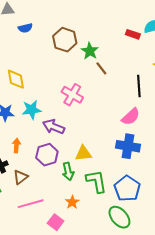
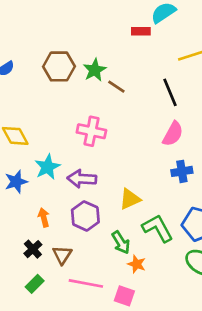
green star: (90, 51) -> (95, 70), turned 30
blue cross: (128, 146) -> (182, 171), size x0.7
green arrow: (68, 171) -> (121, 242), moved
pink line: (31, 204) -> (86, 283), turned 45

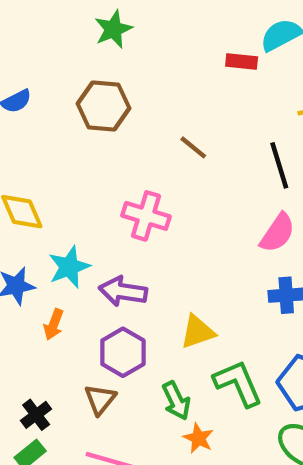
green star: (95, 70) -> (113, 29), moved
orange arrow: (44, 218) -> (54, 324), moved, turned -150
black cross: (33, 249) -> (36, 415), moved
brown triangle: (62, 255) -> (100, 399), moved

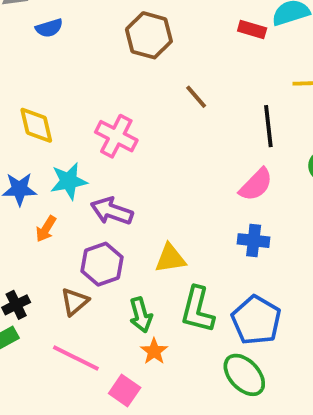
brown hexagon: (104, 106) -> (149, 35), moved
pink cross: (146, 216) -> (116, 136), moved
green L-shape: (238, 383) -> (197, 310), turned -153

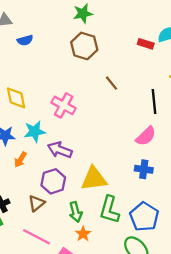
yellow triangle: (170, 258) -> (94, 179), size x1.4

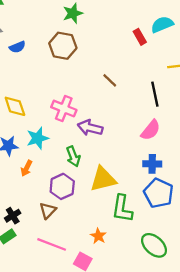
red rectangle: (146, 44) -> (140, 37), turned 49
brown hexagon: (84, 46) -> (63, 46), moved
purple arrow: (60, 150) -> (90, 128), moved
green arrow: (76, 212) -> (73, 156), moved
blue pentagon: (144, 217) -> (159, 193), moved

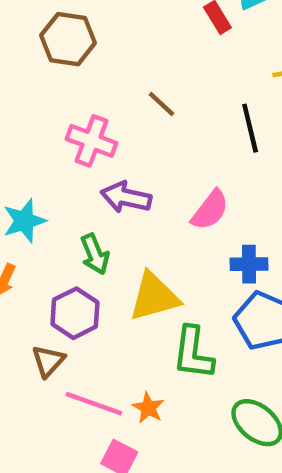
pink cross: (64, 109) -> (92, 141), moved
pink semicircle: (151, 130) -> (210, 210), moved
pink line: (52, 244) -> (94, 404), moved

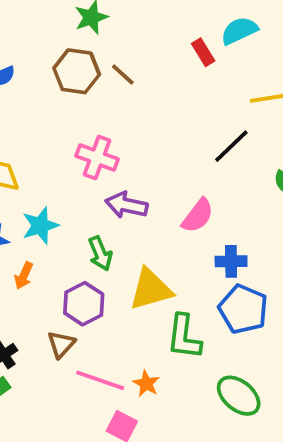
brown line: (162, 104) -> (123, 75), moved
black line: (250, 128) -> (231, 146), turned 60

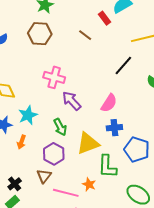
brown line: (123, 75) -> (85, 35), moved
purple arrow: (127, 205) -> (72, 101), turned 40
blue cross: (231, 261) -> (114, 128), moved
orange star: (146, 383) -> (89, 184), moved

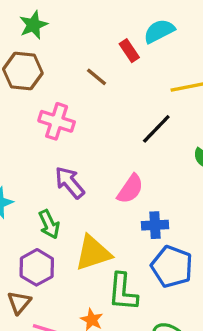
pink cross: (54, 77) -> (57, 121), moved
blue cross: (114, 128) -> (155, 225), moved

